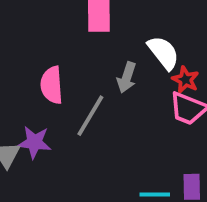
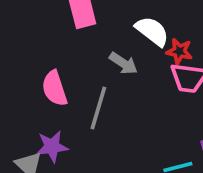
gray arrow: (127, 77) -> (123, 63), turned -60

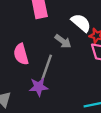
purple star: (52, 146) -> (39, 87), moved

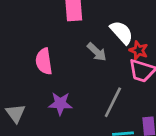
gray line: (47, 67) -> (113, 102), moved

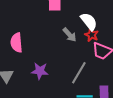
red star: (139, 50) -> (92, 35), moved
pink semicircle: (44, 61) -> (16, 43), moved

